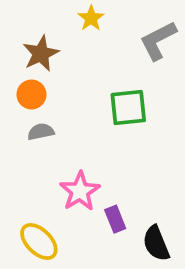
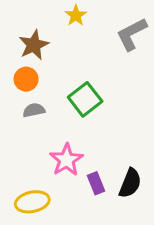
green square: (128, 108) -> (85, 99), moved, turned -32
yellow ellipse: (39, 241) -> (32, 202), turned -56
black semicircle: (156, 243) -> (130, 183), moved, turned -136

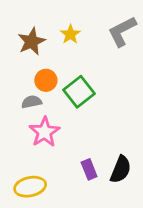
yellow star: (76, 15) -> (70, 34), moved
orange circle: (26, 79) -> (46, 80), moved
pink star: (66, 160) -> (44, 132), moved

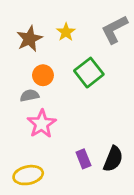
green square: (79, 92) -> (89, 73), moved

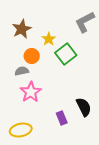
yellow star: (66, 32) -> (49, 39), moved
black semicircle: (113, 159) -> (84, 107), moved, turned -48

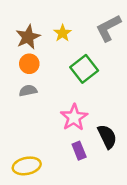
yellow star: (49, 39) -> (62, 33), moved
orange circle: (32, 56) -> (29, 64), moved
pink star: (31, 92) -> (74, 117), moved

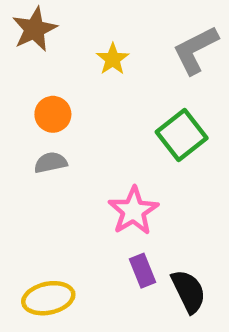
brown star: (28, 37) -> (34, 29), moved
green square: (84, 69) -> (182, 135), moved
black semicircle: (107, 137) -> (189, 291), moved

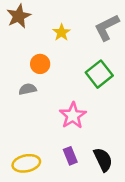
orange circle: (53, 114) -> (40, 64), moved
purple rectangle: (143, 271) -> (70, 156), moved

